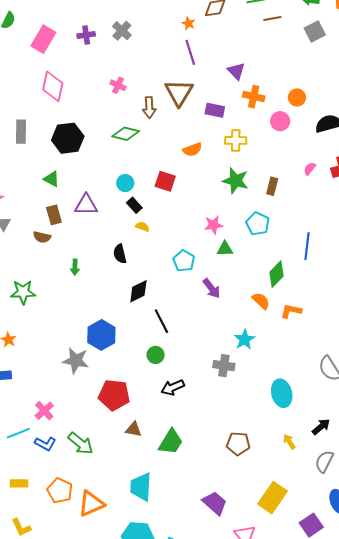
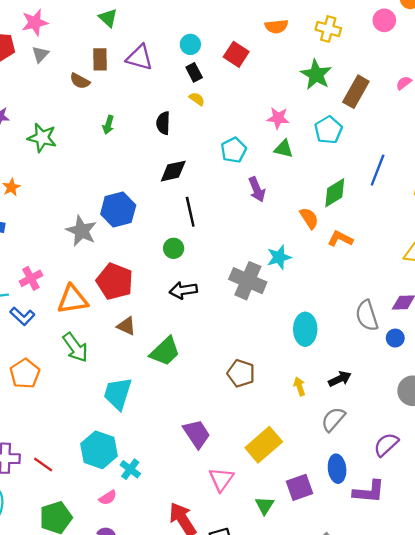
brown rectangle: (272, 186) -> (356, 92), size x1.5
gray cross: (224, 366) -> (248, 281), size x1.4
green arrow: (81, 443) -> (75, 347), moved
orange triangle: (91, 504) -> (73, 299), moved

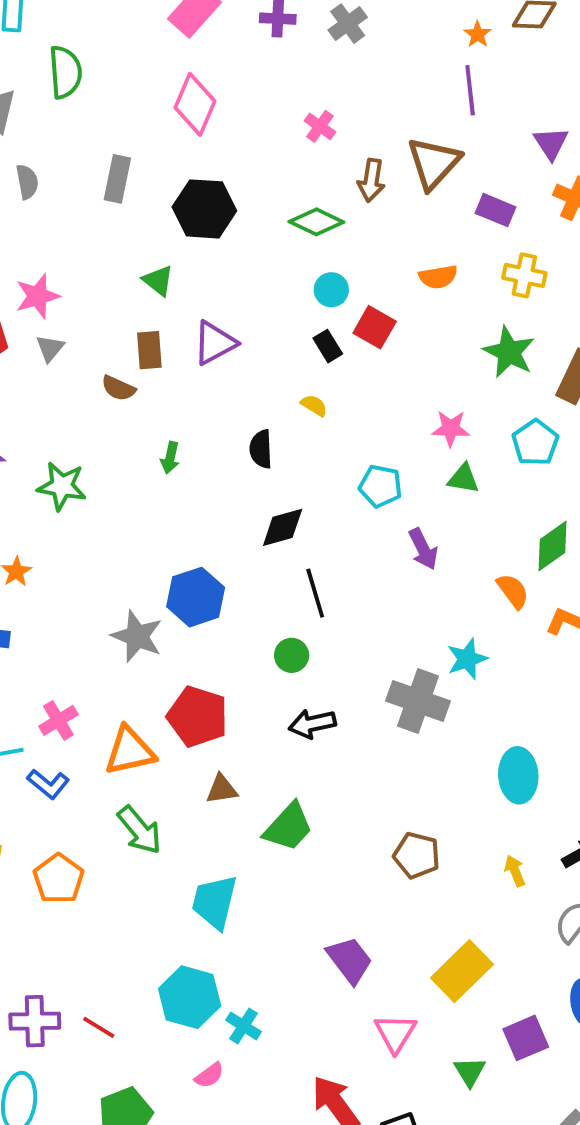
cyan circle: (190, 44) -> (331, 290), moved
purple triangle: (140, 57) -> (215, 343), turned -40
black rectangle: (194, 72) -> (328, 346), moved
cyan pentagon: (234, 150) -> (380, 486), turned -30
brown triangle: (126, 326) -> (222, 789), turned -30

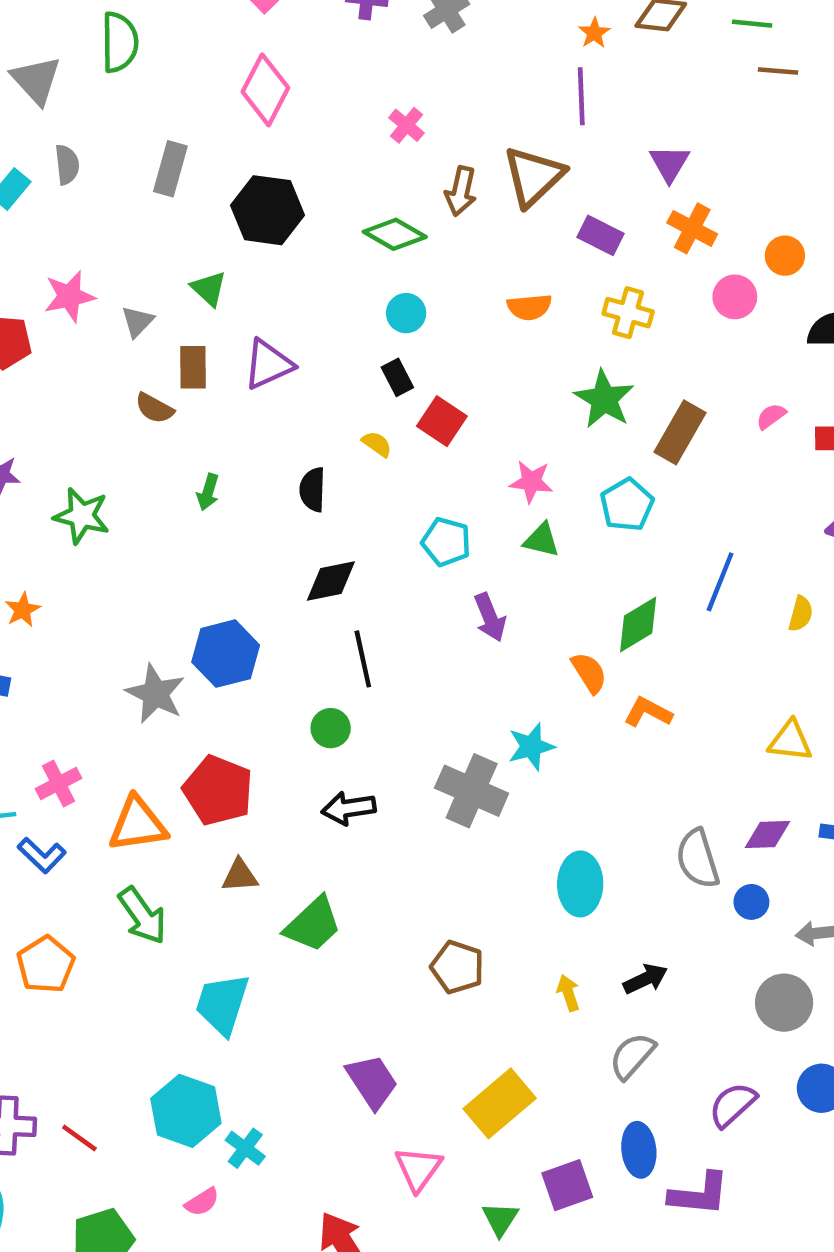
red square: (375, 327) -> (442, 421), moved
gray triangle: (50, 348) -> (137, 322), moved

